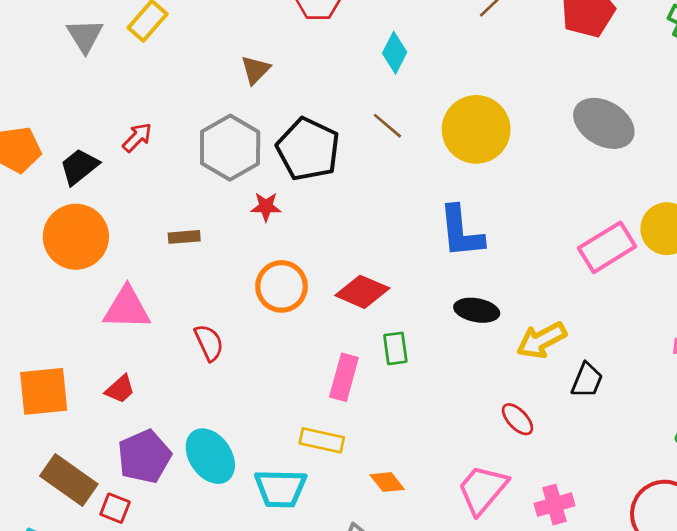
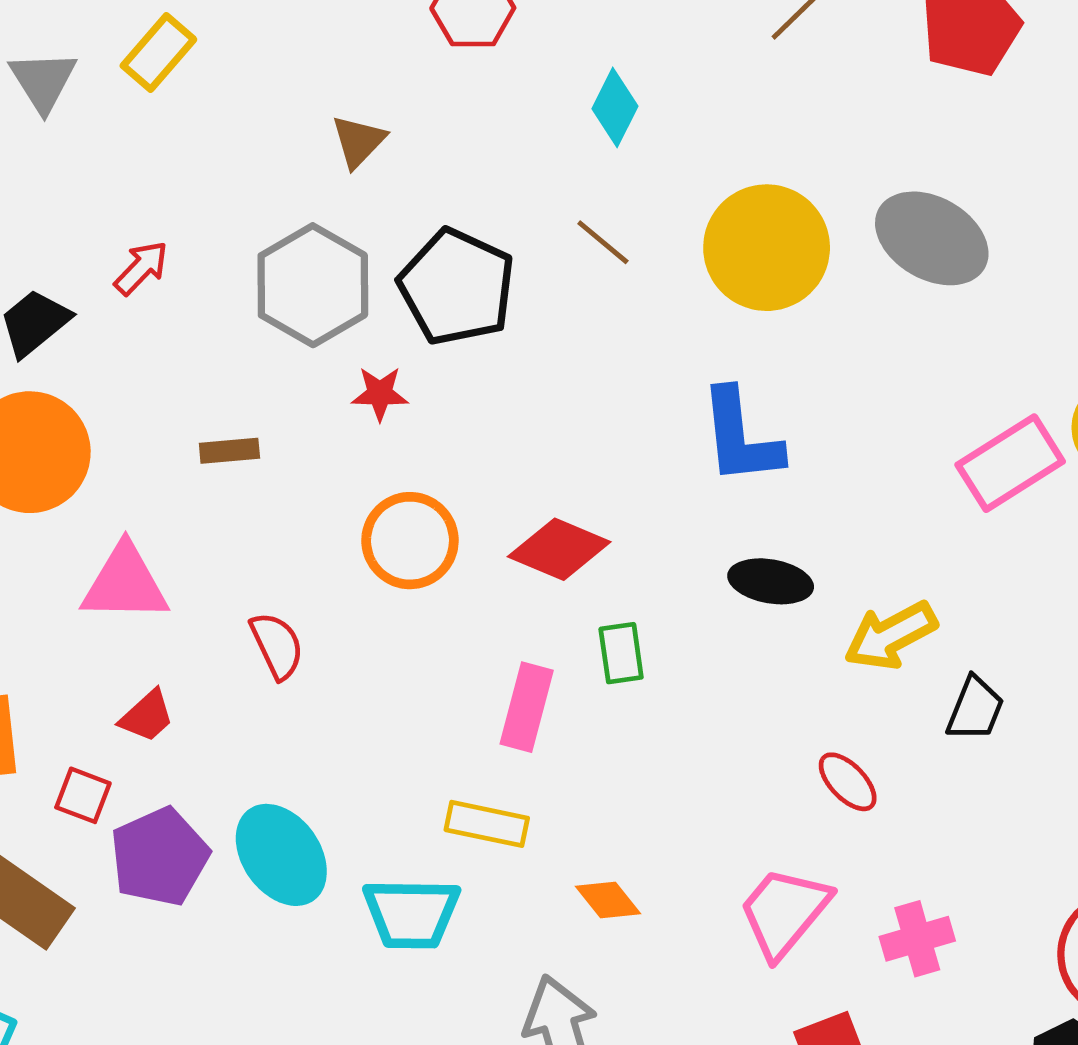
gray ellipse: (604, 123) -> (932, 238), moved
red trapezoid: (120, 389) -> (147, 716), moved
red square: (115, 508) -> (83, 795), moved

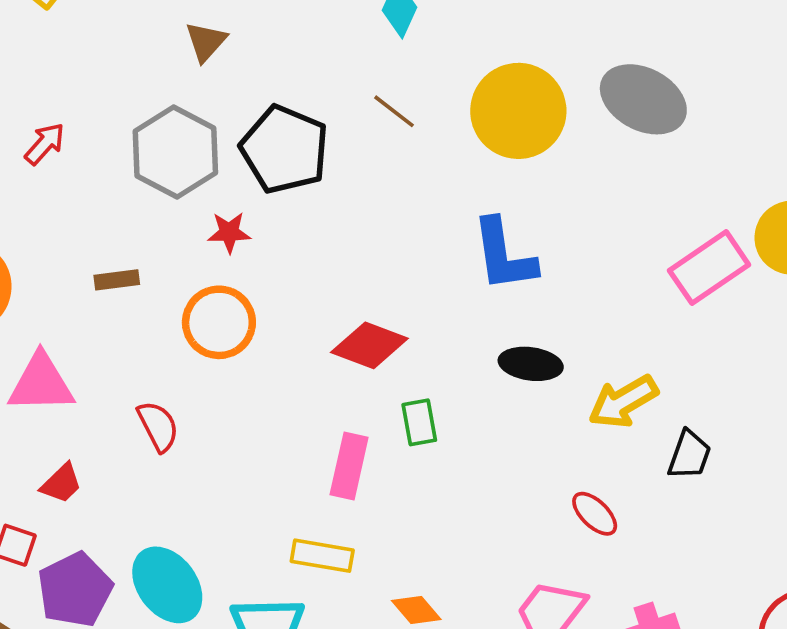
orange circle: (410, 541) -> (219, 322), moved

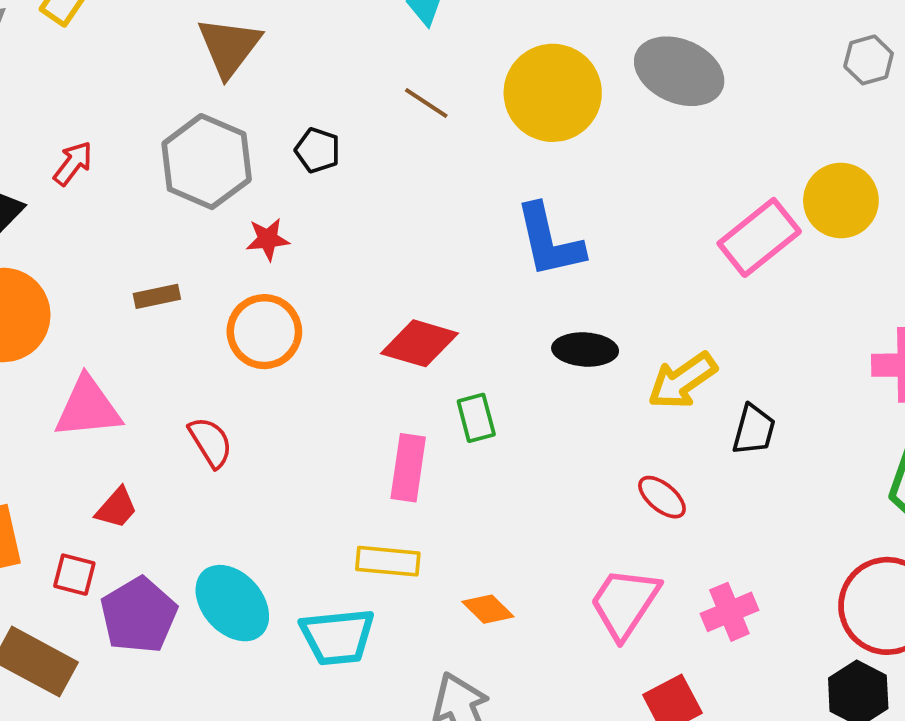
brown triangle: (206, 42) -> (229, 47), size x1.5
black pentagon: (285, 149) -> (318, 150), size x0.5

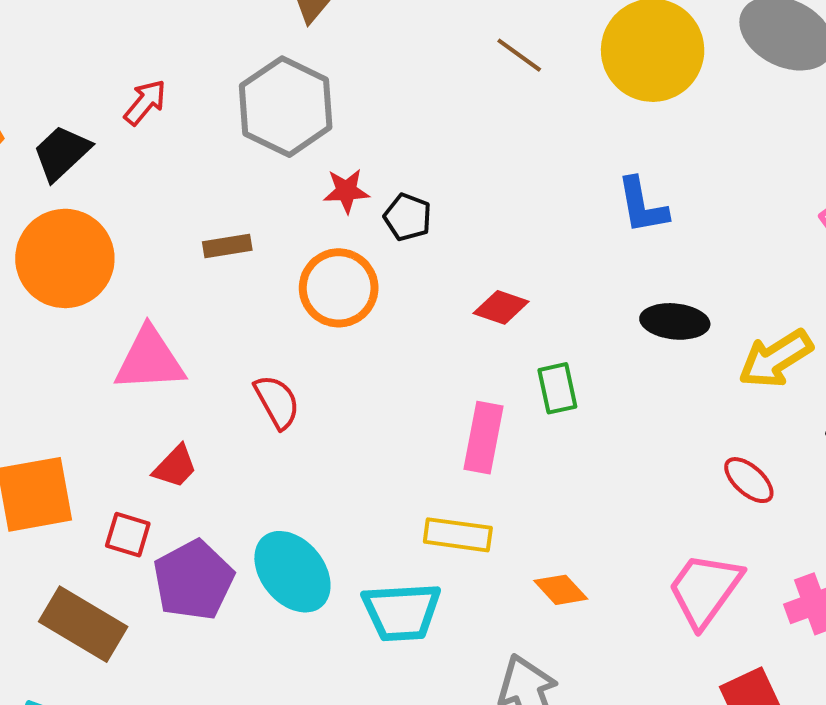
black pentagon: (318, 150) -> (408, 217), moved
blue L-shape: (549, 241) -> (642, 206), size x0.7
red diamond: (419, 343) -> (501, 307), size x0.7

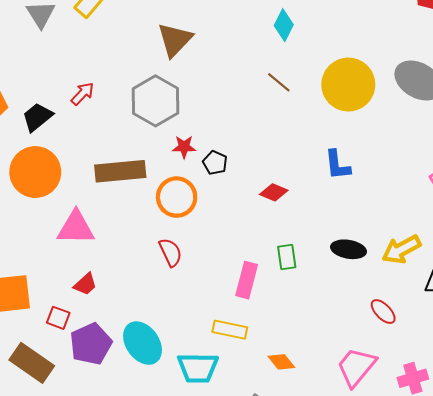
brown rectangle: (227, 246) -> (120, 171), size x2.0
red diamond: (501, 307) -> (274, 192), moved
black ellipse: (675, 321) -> (348, 249), moved
red semicircle: (277, 402) -> (170, 252), moved

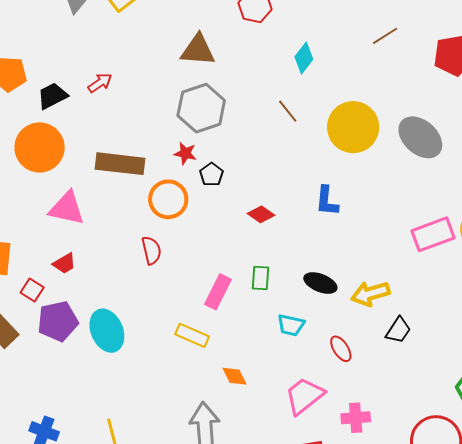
brown triangle: (175, 40) -> (198, 50), turned 39
gray hexagon: (156, 101) -> (201, 108), moved
cyan trapezoid: (198, 368) -> (291, 325), moved, size x0.7

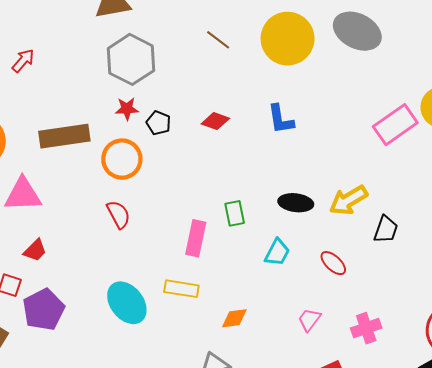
red diamond: (261, 214) -> (215, 121), moved
cyan trapezoid: (291, 325) -> (277, 252), turned -60
cyan ellipse: (107, 331) -> (127, 303), moved
orange diamond: (235, 376) -> (234, 318), turned -56
pink trapezoid: (304, 396) -> (309, 320), size x0.6

